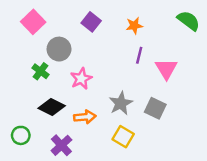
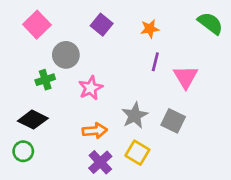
green cross: (41, 71) -> (45, 80), turned 35
black diamond: (52, 107) -> (33, 120), moved
purple cross: (61, 145) -> (100, 162), moved

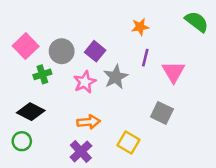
pink square: (37, 25) -> (26, 46), moved
purple square: (102, 25) -> (95, 51), moved
gray star: (135, 115) -> (116, 77), moved
purple cross: (100, 162) -> (81, 151), moved

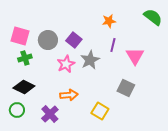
pink square: (26, 46) -> (20, 36), turned -30
green cross: (42, 74) -> (25, 58), moved
purple cross: (81, 151) -> (50, 114), moved

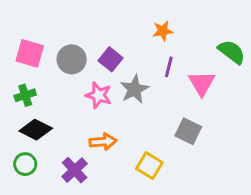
green semicircle: (153, 17) -> (232, 52), moved
green cross: (25, 58) -> (25, 95), moved
pink star: (66, 64) -> (98, 95), turned -30

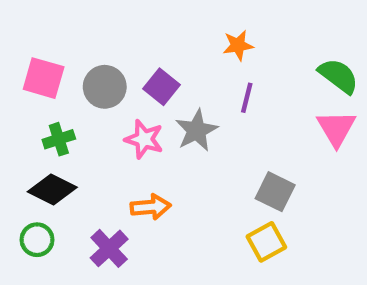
pink triangle: (202, 83) -> (336, 128), moved
green cross: (25, 95) -> (59, 139), moved
yellow square: (149, 166) -> (266, 242), moved, turned 30

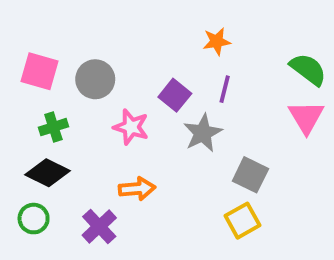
purple square: (162, 87) -> (175, 95), moved
gray star: (196, 130) -> (203, 133), moved

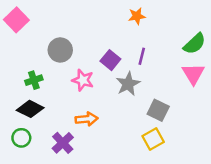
orange star: (217, 41) -> (137, 16), moved
green semicircle: (308, 69) -> (195, 44), turned 100
pink square: (40, 71) -> (16, 20), moved, turned 30

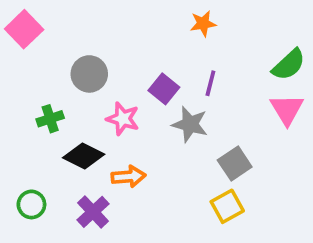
gray star: (128, 84) -> (190, 124), turned -30
black diamond: (30, 109) -> (84, 156), moved
gray square: (158, 110) -> (235, 163), turned 30

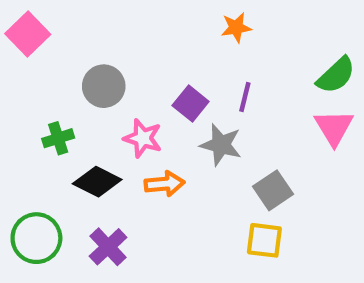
orange arrow: (128, 177) -> (165, 184), moved
green circle: (31, 204) -> (36, 238), size x1.5
yellow square: (227, 206) -> (264, 240), turned 36

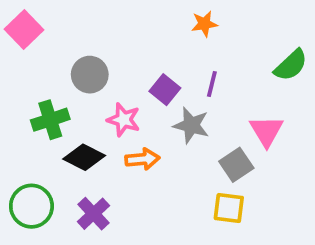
pink triangle: (334, 127) -> (266, 131), moved
green cross: (58, 138) -> (50, 120), size x1.4

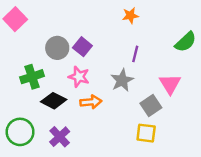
purple square: (165, 90) -> (82, 47), moved
gray star: (191, 125) -> (122, 80), turned 30

